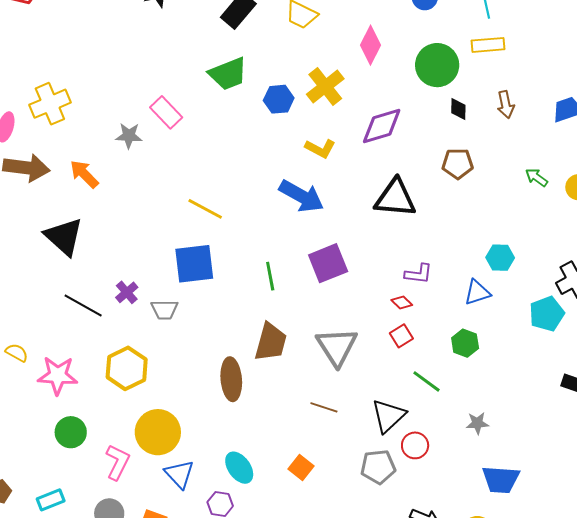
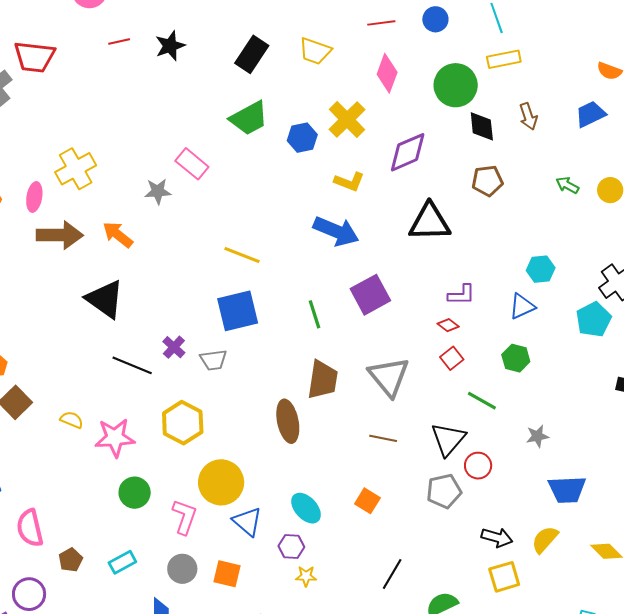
black diamond: (458, 109) -> (482, 126), size x1.4

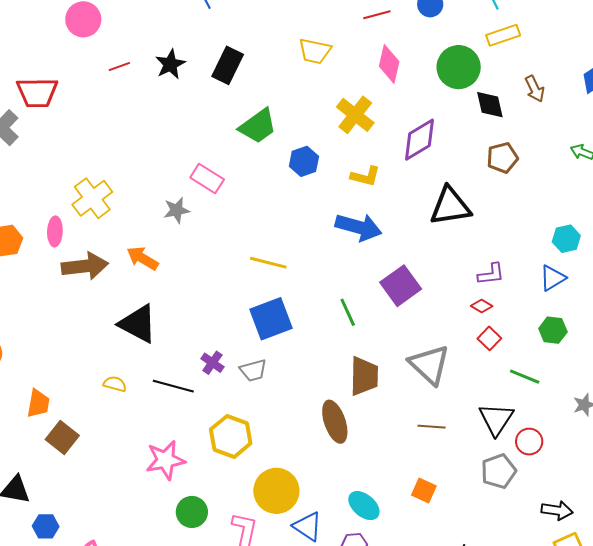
black rectangle: (252, 54) -> (228, 65), moved
blue hexagon: (302, 138) -> (304, 161), moved
yellow semicircle: (72, 420) -> (115, 384), moved

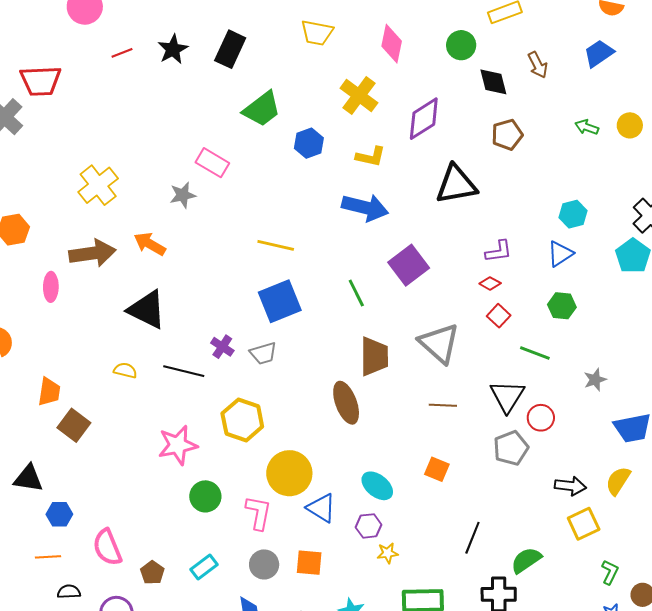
green circle: (459, 67) -> (461, 45), size x0.7
pink ellipse: (55, 231) -> (51, 287), moved

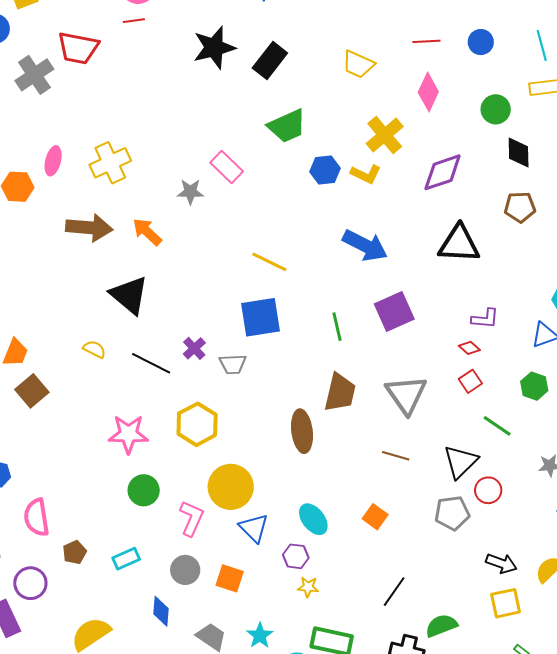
black star: (173, 49) -> (214, 48), size x1.4
red line: (122, 53) -> (134, 21), moved
yellow L-shape: (371, 157) -> (366, 174), moved
pink ellipse: (51, 287) -> (53, 161), moved

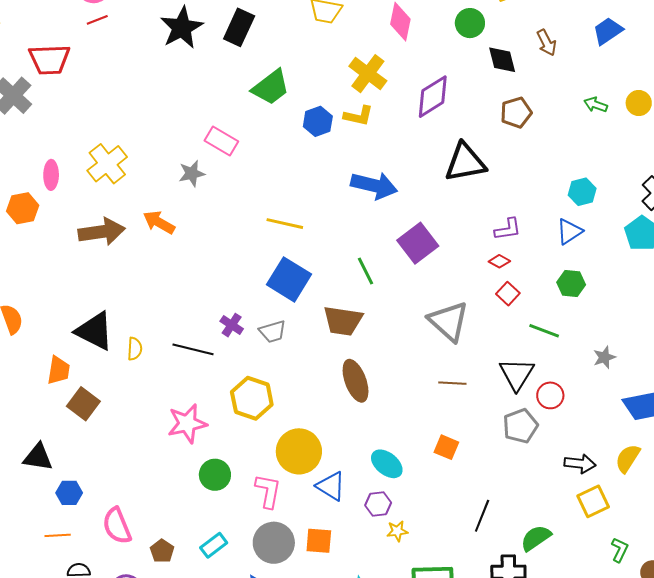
black triangle: (129, 295) -> (94, 331), moved
blue square: (261, 317) -> (289, 279), turned -36
yellow semicircle: (94, 349) -> (135, 349), turned 80
brown trapezoid: (340, 392) -> (343, 321), moved, turned 99
gray circle: (185, 570) -> (274, 543), size x1.4

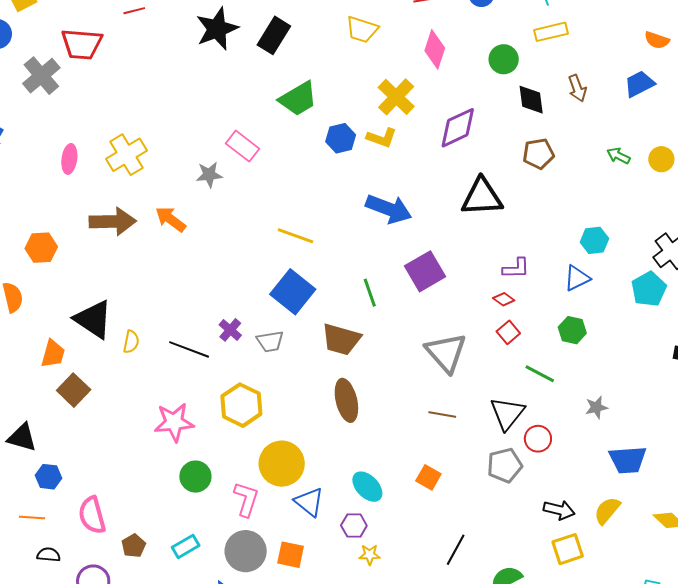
orange hexagon: (23, 208) -> (41, 248), moved

